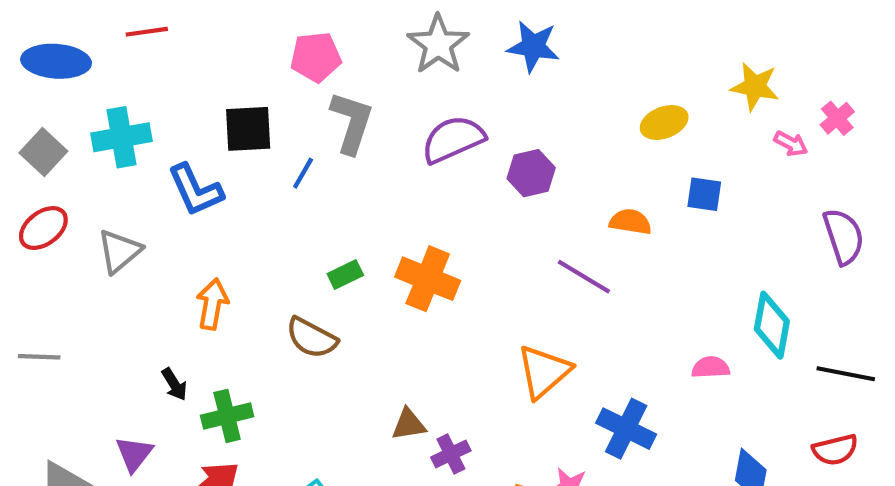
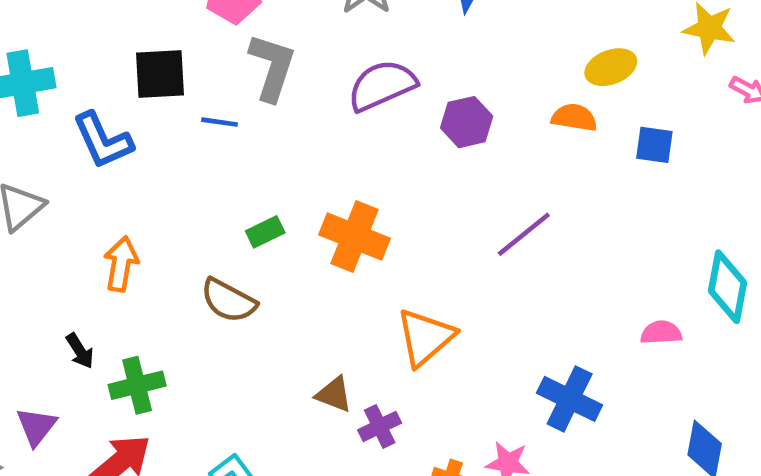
blue line: (303, 173) -> (219, 122), turned 68
orange semicircle: (630, 222) -> (574, 117), moved
purple line: (584, 277) -> (524, 234), turned -70
orange triangle: (544, 372) -> (425, 337), moved
brown triangle: (409, 424) -> (334, 394), turned 30

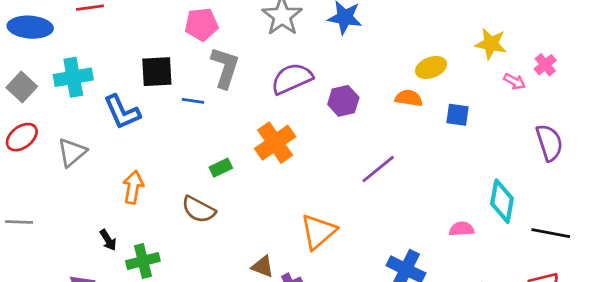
orange cross: (354, 236) -> (275, 143), moved, turned 33

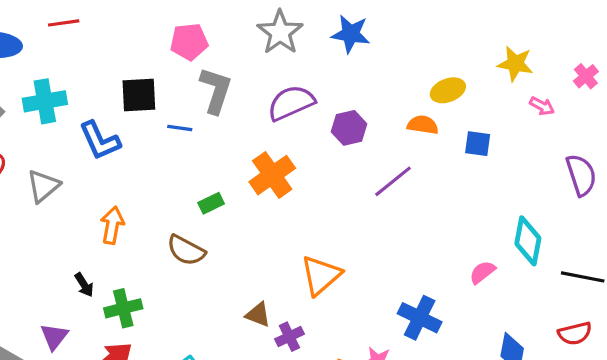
pink cross: (545, 65) -> (586, 76), moved
purple line: (378, 169) -> (393, 181), moved
pink semicircle: (462, 229) -> (482, 272), turned -35

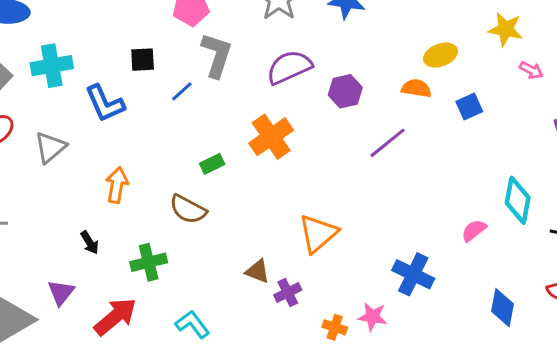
black square: (139, 95) -> (143, 60), size x0.7
blue line: (180, 128) -> (182, 91), turned -50
blue square: (478, 144) -> (469, 106), turned -32
green cross: (123, 308) -> (149, 262), moved

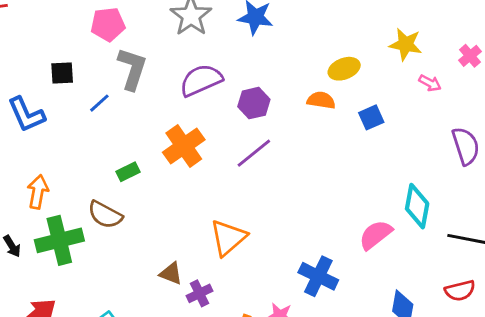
purple line: (388, 143) -> (254, 153), moved
pink semicircle: (474, 230) -> (376, 235), size x1.4
green cross: (149, 262) -> (59, 240), moved, size x1.4

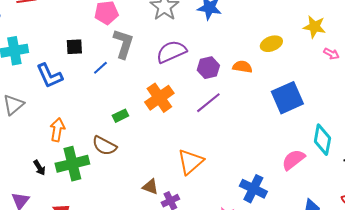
orange semicircle: (321, 100) -> (242, 67), moved
blue square: (371, 117) -> (287, 98), moved, size x1.8

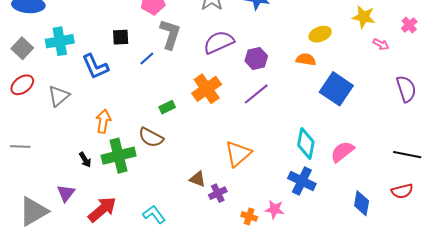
orange semicircle: (242, 67) -> (306, 59), moved
blue square: (287, 98) -> (336, 89), turned -32
cyan diamond: (322, 140) -> (306, 144), moved

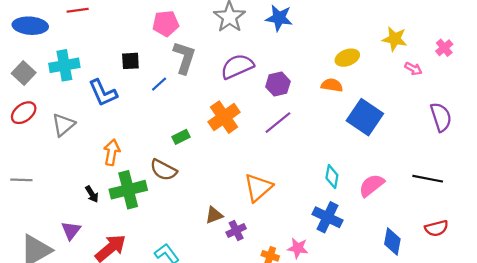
cyan diamond: (306, 144) -> (332, 177), size x0.7
black line: (407, 155) -> (428, 179), moved
brown triangle: (198, 179) -> (214, 215), turned -42

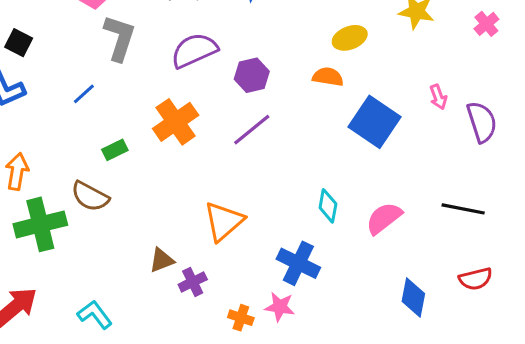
black square: (130, 61) -> (19, 43), moved, turned 30
pink arrow: (413, 69) -> (438, 97), moved, turned 42
blue line: (159, 84) -> (84, 94), moved
blue cross: (327, 217) -> (298, 263), moved

